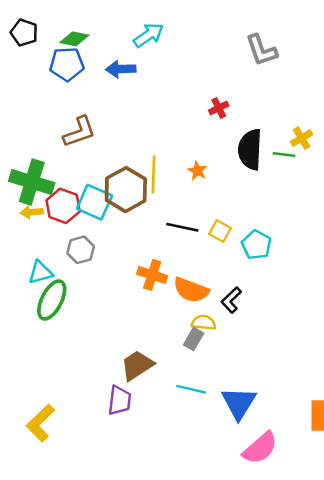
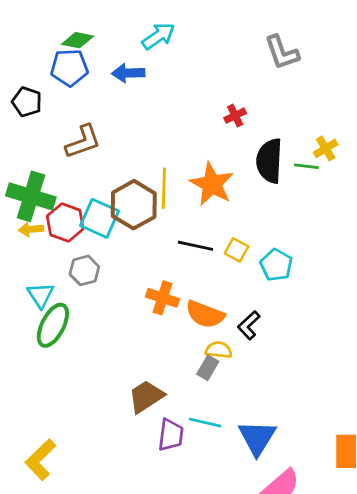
black pentagon: (24, 33) -> (27, 102), moved
orange star: (197, 171) -> (212, 184), size x2.0
cyan triangle: (40, 272) -> (41, 295), turned -48
purple trapezoid: (120, 400) -> (171, 435), moved

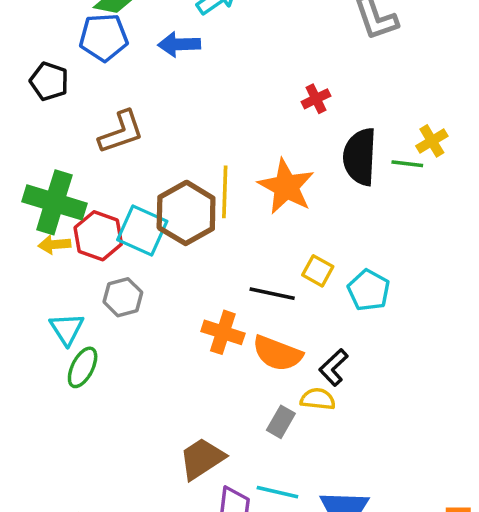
black line: (195, 246) -> (272, 294), moved
green ellipse: (53, 325) -> (83, 367), size x0.7
yellow semicircle: (219, 350) -> (318, 399), moved

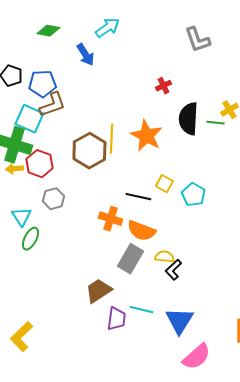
blue pentagon: (104, 37) -> (42, 84), moved
blue arrow: (179, 44) -> (85, 55), turned -120
cyan square: (142, 230) -> (29, 119), moved
black L-shape: (334, 367) -> (173, 270), moved
gray rectangle: (281, 422) -> (130, 259), moved, size x1.6

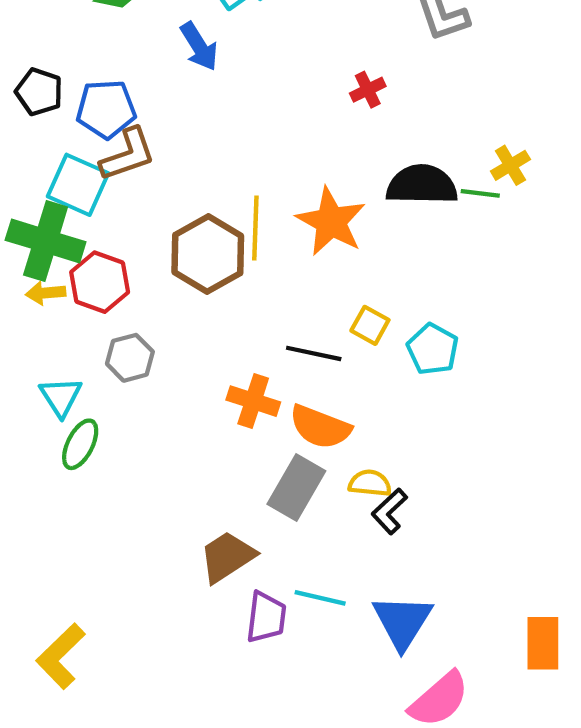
red cross: (163, 86) -> (368, 90), moved
black semicircle: (188, 119) -> (422, 185), turned 88

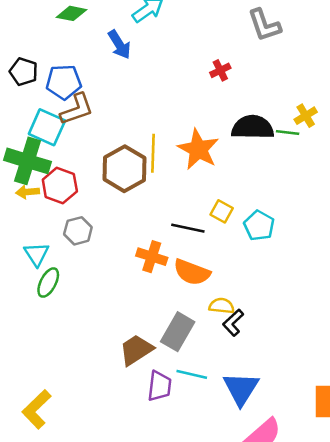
gray rectangle: (296, 488) -> (178, 332), moved

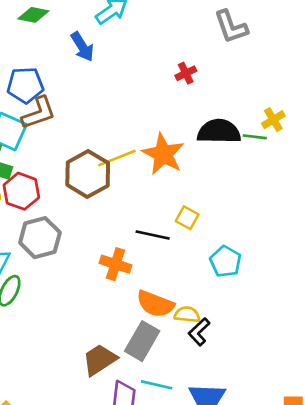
yellow line: (153, 153) -> (117, 158), turned 66
cyan pentagon: (259, 226) -> (226, 262), moved
gray hexagon: (78, 231) -> (40, 238), size x1.4
orange semicircle: (192, 272) -> (155, 304), moved

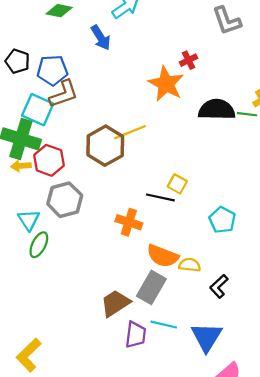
orange star: (163, 154) -> (166, 84), moved
yellow square: (187, 218) -> (177, 184), moved
black L-shape: (199, 332) -> (219, 286), moved

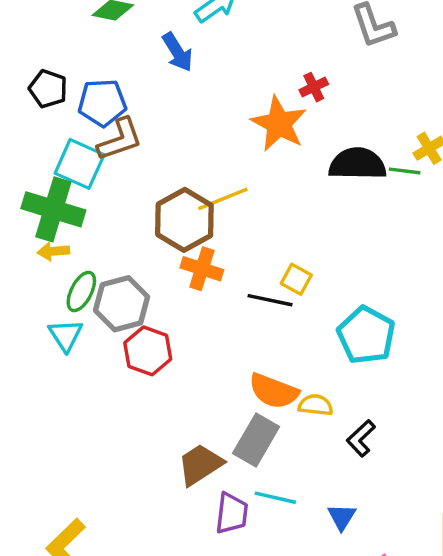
red hexagon: (49, 160) -> (148, 351), moved
cyan pentagon: (222, 220) -> (366, 335), size x1.4
orange cross: (129, 222) -> (202, 269), moved
green ellipse: (39, 245) -> (81, 291), moved
blue triangle: (207, 337) -> (342, 517), size x0.6

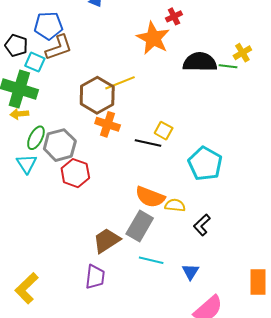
black pentagon: (48, 89) -> (16, 45), moved
cyan square: (80, 164) -> (35, 62), size x0.7
purple trapezoid: (232, 513) -> (95, 277), moved

